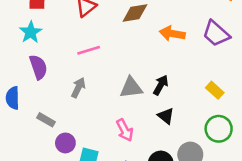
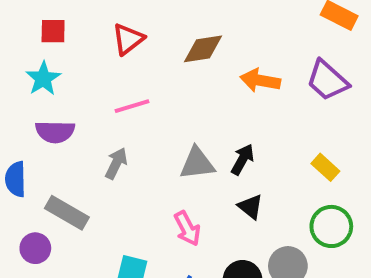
purple semicircle: (38, 67) -> (55, 132), turned 110
gray rectangle: (46, 120) -> (67, 213), size x1.5
purple circle: (65, 143) -> (35, 248), moved

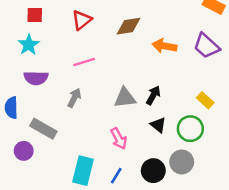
green circle: (331, 226) -> (190, 129), moved

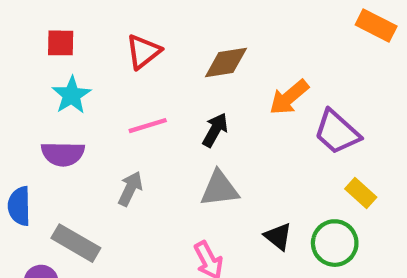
cyan star: (29, 45) -> (72, 95), moved
orange arrow: (164, 46) -> (289, 97), turned -50
purple trapezoid: (206, 46) -> (337, 132), moved
black arrow: (153, 95) -> (215, 130), moved

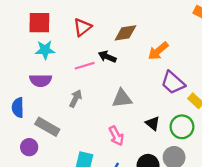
red square: (61, 43) -> (39, 23), size x1.5
cyan star: (72, 95) -> (45, 50), turned 30
black arrow: (215, 130) -> (107, 57), moved, turned -96
purple trapezoid: (337, 132) -> (173, 83), moved

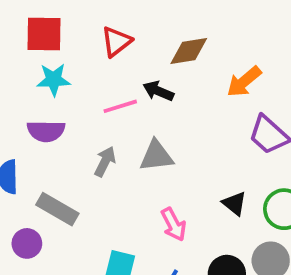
gray triangle: (122, 98) -> (156, 156), moved

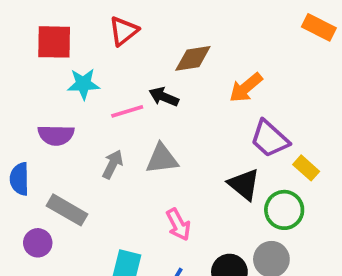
red triangle: (116, 42) -> (124, 31), moved
cyan star: (54, 80) -> (83, 84), moved
black triangle: (234, 203) -> (244, 184), moved, size x1.4

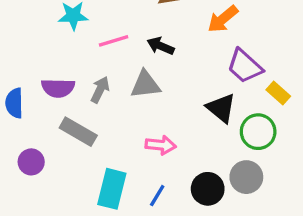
black arrow: (164, 97) -> (161, 46), moved
purple semicircle: (56, 135) -> (58, 88), moved
gray rectangle: (67, 210) -> (78, 132), moved
pink arrow: (178, 225) -> (161, 145), turned -56

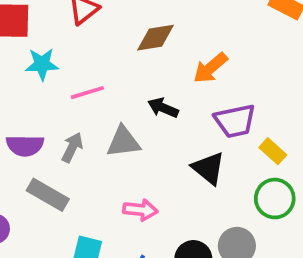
black arrow: (161, 46) -> (163, 108), moved
purple trapezoid: (245, 66) -> (235, 121), turned -54
green circle: (258, 132) -> (275, 199), moved

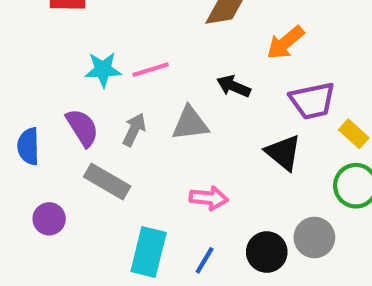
cyan star: (42, 64) -> (103, 70), moved
purple semicircle: (25, 146) -> (82, 128), turned -123

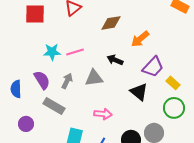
purple trapezoid: (312, 101) -> (153, 67), turned -35

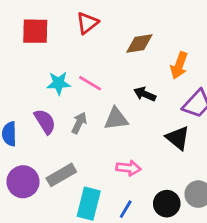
orange arrow: (140, 39) -> (179, 65), turned -30
pink line: (75, 52) -> (90, 83), turned 48
gray rectangle: (54, 106) -> (61, 175), moved, turned -60
purple circle: (26, 124) -> (23, 182), size x1.5

